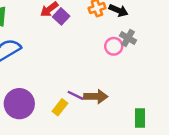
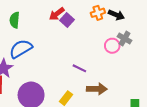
purple line: (75, 95) -> (79, 68), moved

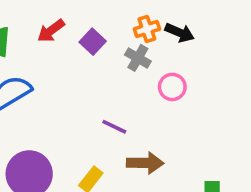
red arrow: (57, 14) -> (51, 31), moved
gray cross: (125, 38) -> (138, 58), moved

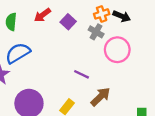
pink circle: (172, 87) -> (117, 50), size x1.5
brown arrow: (145, 163) -> (100, 97), turned -45

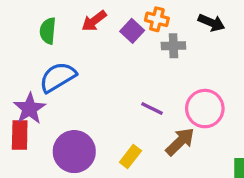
orange cross: (102, 14) -> (157, 19), moved, turned 32
gray cross: (96, 32) -> (173, 46), turned -32
pink circle: (117, 50) -> (205, 109), moved

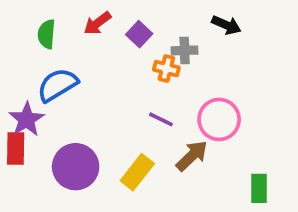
orange cross: (157, 19) -> (166, 69), moved
yellow rectangle: (130, 156) -> (137, 172), size x1.4

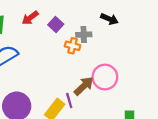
purple line: (161, 119) -> (69, 100), moved, turned 48
brown arrow: (192, 156) -> (84, 86), moved

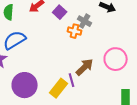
gray cross: (84, 35) -> (85, 21), turned 32
pink circle: (105, 77) -> (116, 59), moved

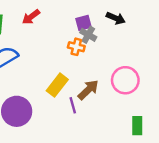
purple square: (60, 12) -> (83, 23), moved, turned 32
yellow rectangle: (59, 88) -> (57, 85), moved

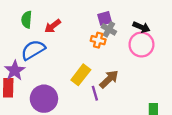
red arrow: (31, 17) -> (53, 26), moved
black arrow: (116, 18) -> (141, 27), moved
pink circle: (125, 80) -> (141, 44), moved

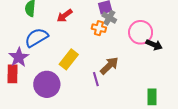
red arrow: (53, 26) -> (65, 16), moved
black arrow: (141, 27) -> (154, 45), moved
yellow rectangle: (81, 75) -> (69, 59), moved

